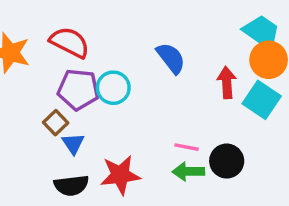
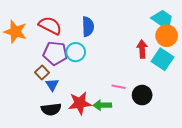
blue semicircle: (171, 58) -> (88, 27), moved, turned 36
green arrow: (188, 171) -> (102, 105), moved

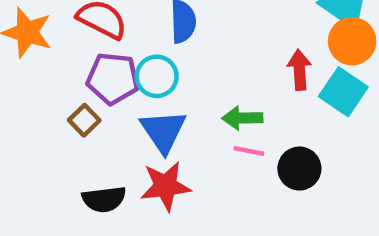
blue triangle: (52, 85) -> (163, 131), moved, size x1.6
green arrow: (102, 105) -> (242, 118), moved

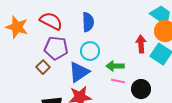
cyan circle: (157, 76) -> (90, 51), moved
blue triangle: (163, 131) -> (79, 72), turned 30

